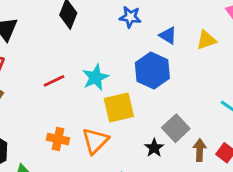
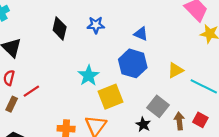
blue star: (130, 17) -> (96, 25), moved
yellow triangle: (206, 40) -> (176, 70), moved
red line: (54, 81) -> (31, 91), moved

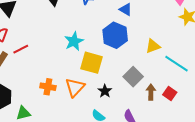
yellow square: (111, 97) -> (91, 63), turned 30
black star: (143, 124) -> (105, 91), moved

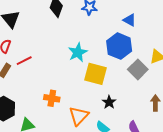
gray square: (133, 77) -> (138, 69), moved
orange triangle: (75, 87) -> (79, 116), moved

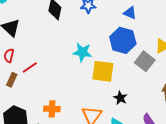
cyan star: (78, 52) -> (82, 52), turned -30
orange cross: (52, 98) -> (52, 109), moved

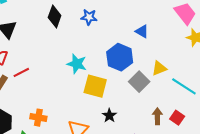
blue triangle: (130, 13) -> (142, 31), moved

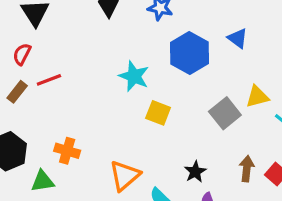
blue hexagon: (120, 57) -> (189, 53), moved
yellow square: (95, 86) -> (158, 113), size x0.7
black star: (109, 116) -> (195, 172), moved

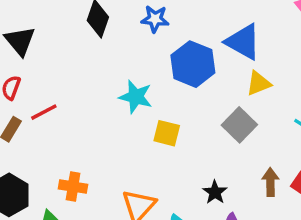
blue triangle: (238, 38) -> (243, 42), size x1.6
yellow triangle: (257, 97) -> (259, 83), moved

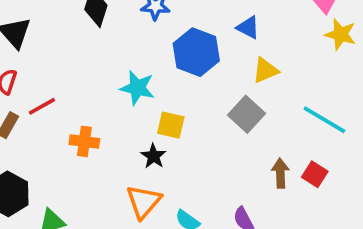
blue triangle: (243, 42) -> (248, 27), size x0.6
orange cross: (73, 187) -> (84, 141), moved
black star: (215, 192) -> (153, 156), moved

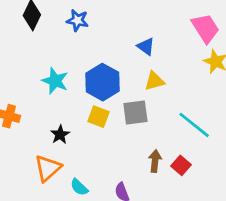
blue hexagon: (196, 52) -> (103, 82), moved
gray square: (247, 114) -> (135, 112), turned 32
yellow square: (171, 125) -> (99, 117), moved

